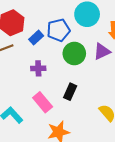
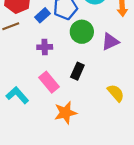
purple triangle: (102, 51) -> (110, 42), moved

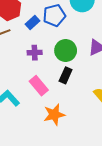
green circle: (82, 32) -> (66, 51), moved

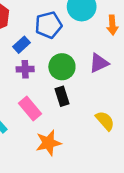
blue rectangle: (33, 23) -> (21, 45), moved
black rectangle: (66, 75) -> (62, 96), turned -42

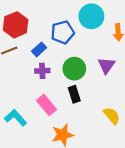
purple triangle: (99, 63) -> (106, 65), turned -30

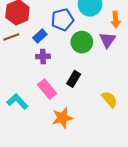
purple triangle: (106, 65) -> (107, 40), moved
green circle: (74, 69) -> (82, 42), moved
black rectangle: (74, 94) -> (74, 79), turned 49

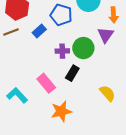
blue pentagon: (62, 20) -> (61, 15), turned 30
green circle: (82, 42) -> (83, 48), moved
purple cross: (43, 56) -> (62, 51), moved

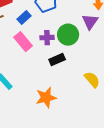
black rectangle: (72, 73) -> (57, 60), turned 35
pink rectangle: (46, 83) -> (23, 42), moved

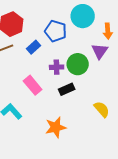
pink rectangle: (23, 42) -> (33, 85), moved

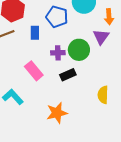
blue rectangle: (34, 47) -> (35, 33), turned -48
yellow semicircle: (102, 109) -> (103, 95), turned -138

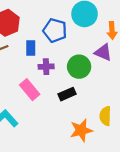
purple triangle: (101, 37) -> (103, 52), turned -42
purple cross: (58, 53) -> (46, 67), moved
orange star: (57, 113) -> (81, 130), moved

